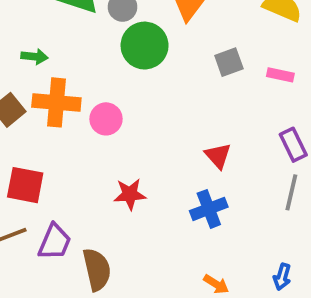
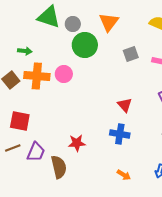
pink circle: (106, 119) -> (64, 74), moved
red star: (130, 194) -> (77, 143), moved
blue cross: (209, 209) -> (120, 134), turned 30

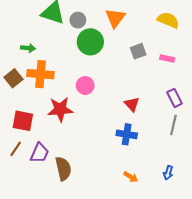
pink circle: (64, 74) -> (85, 85), moved
red star: (77, 143) -> (60, 109), moved, size x1.4
brown line: (13, 148) -> (16, 149), turned -35

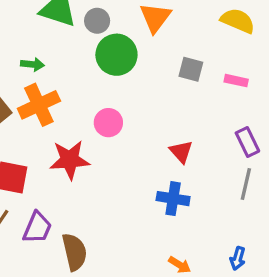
green arrow: (28, 48) -> (32, 64), moved
gray square: (138, 51) -> (191, 69), turned 35
orange cross: (40, 74) -> (39, 105), turned -30

